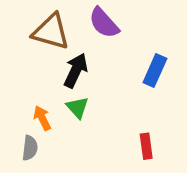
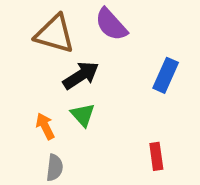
black arrow: (76, 70) -> (81, 75), turned 32
gray semicircle: (30, 148) -> (55, 168), moved

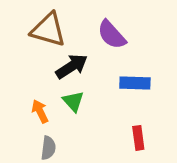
purple semicircle: (111, 24) -> (112, 35), moved
blue rectangle: (166, 75) -> (135, 83), moved, turned 68

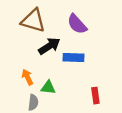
blue rectangle: (135, 83) -> (74, 58), moved
green triangle: (73, 101) -> (48, 87), moved, turned -42

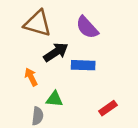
orange arrow: (27, 77) -> (31, 77), moved
red rectangle: (95, 96) -> (108, 108), turned 63

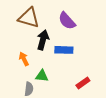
black arrow: (56, 52) -> (43, 40), turned -42

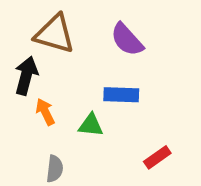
black arrow: (43, 40) -> (26, 76), moved
green triangle: (42, 76) -> (91, 125), moved

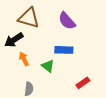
black arrow: (26, 76) -> (14, 40), turned -138
green triangle: (91, 125) -> (48, 66), turned 32

